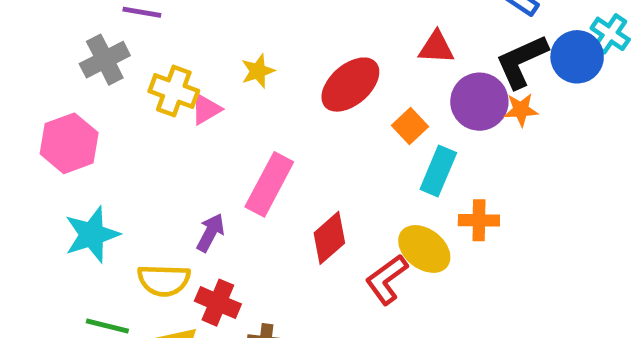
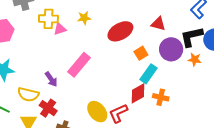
yellow cross: (174, 91) -> (48, 19), turned -30
orange star: (521, 110) -> (195, 60), moved
purple arrow: (210, 233) -> (51, 79), turned 105
red diamond: (329, 238) -> (138, 93), moved
yellow ellipse: (424, 249) -> (97, 112), moved

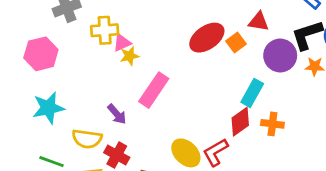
yellow star: (84, 18) -> (130, 56), moved
orange square: (141, 53) -> (236, 42), moved

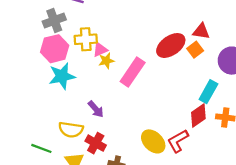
red triangle: (259, 22) -> (201, 31), moved
pink hexagon: (41, 54) -> (55, 49), moved
pink rectangle: (154, 90) -> (133, 72), moved
cyan star: (48, 108) -> (62, 76), moved

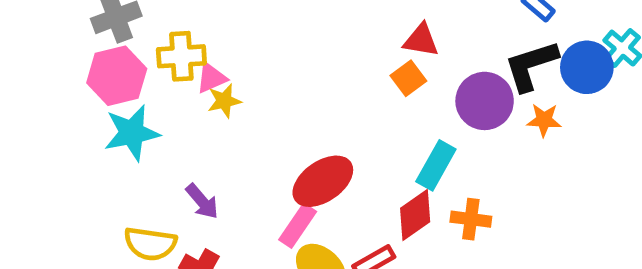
red ellipse: (171, 45) -> (323, 181), moved
pink rectangle: (133, 72) -> (298, 226), moved, size x0.7

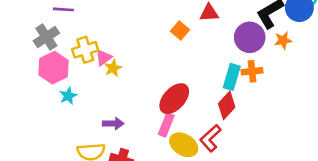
orange square: (408, 78) -> (180, 30), moved
cyan star: (132, 133) -> (68, 96), size x0.6
purple arrow: (202, 201) -> (113, 123), turned -36
orange cross: (471, 219) -> (252, 71), moved

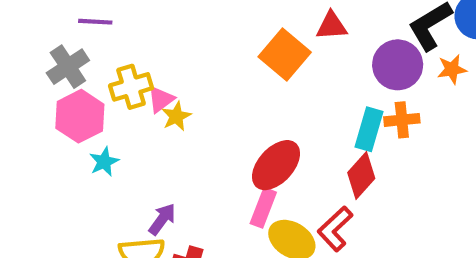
orange square: (180, 30) -> (285, 55), size x1.6
purple arrow: (113, 123) -> (162, 219), moved, turned -54

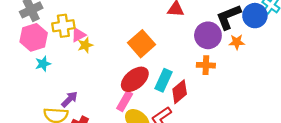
orange square: (285, 55) -> (141, 44), moved
cyan rectangle: (369, 129) -> (163, 80), moved

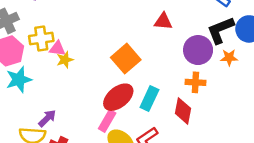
pink triangle: (78, 35) -> (57, 49), turned 35
cyan star: (43, 64) -> (19, 80), size x1.5
red diamond: (180, 92) -> (183, 111), moved, turned -40

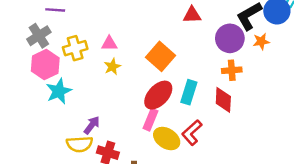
pink triangle: (57, 49) -> (109, 44), moved
yellow star: (65, 60) -> (112, 67), moved

